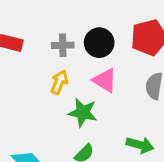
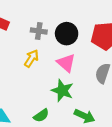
green star: (83, 112) -> (62, 91), moved

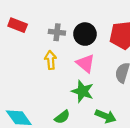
yellow arrow: (31, 58) -> (51, 60), turned -36

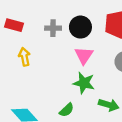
yellow arrow: (51, 60) -> (24, 57), moved
pink triangle: (85, 63) -> (84, 56), turned 30

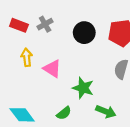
gray cross: (53, 28) -> (45, 24), moved, turned -35
pink triangle: (84, 56) -> (52, 69), moved, turned -36

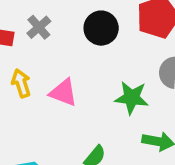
green star: (83, 88) -> (132, 98), moved

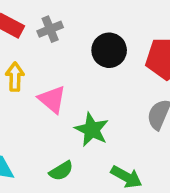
green star: (132, 98) -> (92, 130), moved

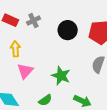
pink triangle: (52, 99) -> (25, 71), moved, turned 36

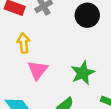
green star: (61, 76) -> (83, 73), turned 30

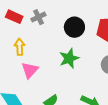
green star: (83, 73) -> (69, 58), moved

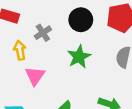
gray cross: (38, 17) -> (43, 33), moved

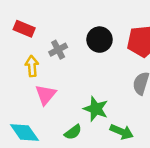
green star: (79, 57) -> (96, 109), moved, turned -30

